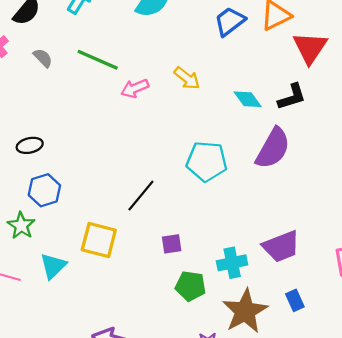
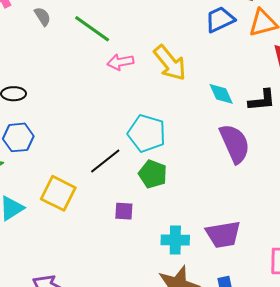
yellow arrow: (187, 78) -> (170, 63), size x1.5
purple semicircle: (273, 148) -> (235, 144), turned -66
cyan pentagon: (207, 161) -> (147, 133), moved
green pentagon: (191, 286) -> (153, 174), moved

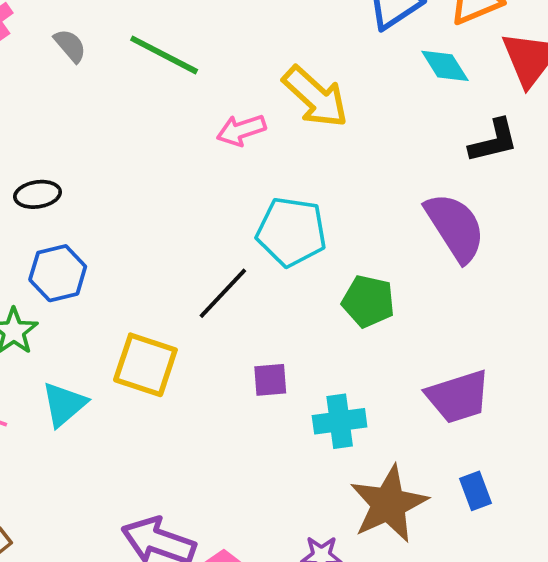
pink arrow: (120, 62) -> (241, 130), moved
cyan diamond: (221, 94) -> (445, 66), moved
green pentagon: (153, 174) -> (368, 301), moved
cyan cross: (175, 240) -> (340, 421), moved

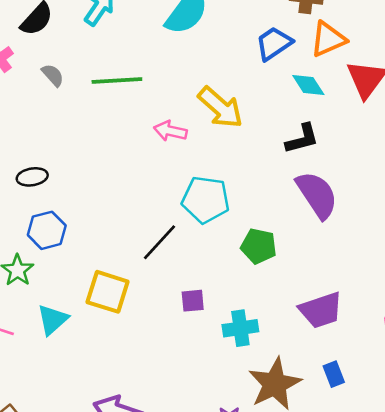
green line: (164, 55) -> (117, 81), turned -30
pink arrow: (241, 130) -> (170, 131), turned 32
black L-shape: (493, 141) -> (302, 139), moved

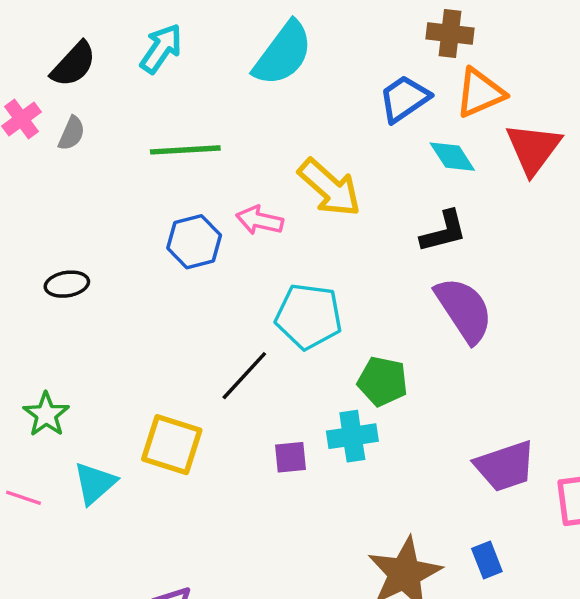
gray semicircle: (53, 75) -> (72, 133), moved, turned 65
blue hexagon: (47, 230) -> (194, 242), moved
purple trapezoid: (321, 310) -> (505, 466), moved
cyan cross: (240, 328) -> (352, 436), moved

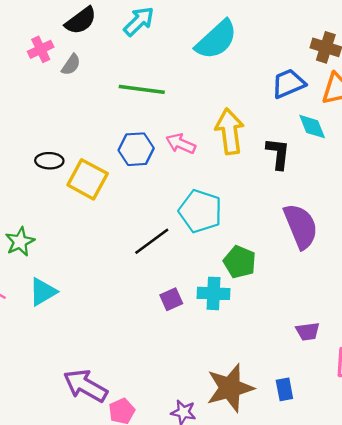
yellow arrow: (330, 188) -> (230, 131), turned -150
black L-shape: (444, 232) -> (278, 154), moved, turned -80
yellow square: (172, 445) -> (88, 179), moved
purple square: (291, 457) -> (171, 299), turned -30
purple trapezoid: (505, 466) -> (308, 331), size x0.6

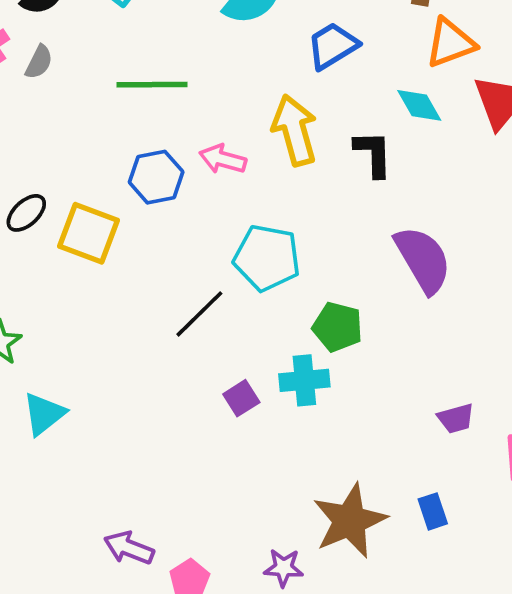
blue trapezoid: (288, 83) -> (333, 46), moved
black ellipse: (49, 161) -> (26, 213), turned -36
purple arrow: (85, 386) -> (129, 548), size x0.7

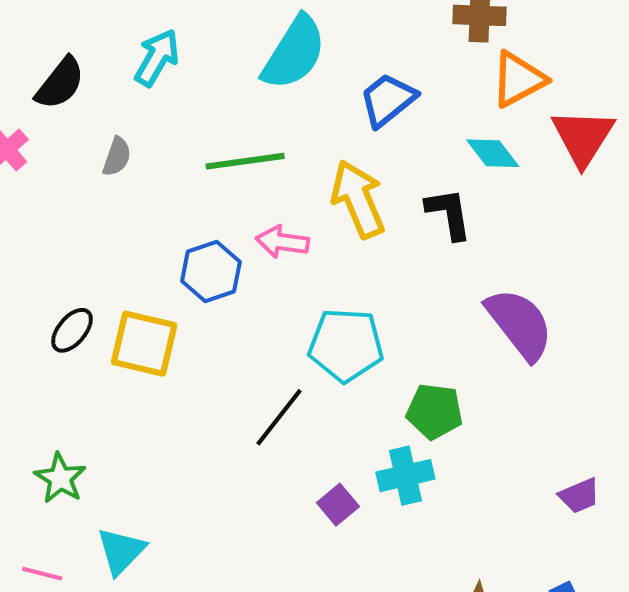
gray semicircle: (39, 62) -> (117, 157), moved
green line: (152, 85) -> (245, 161), moved

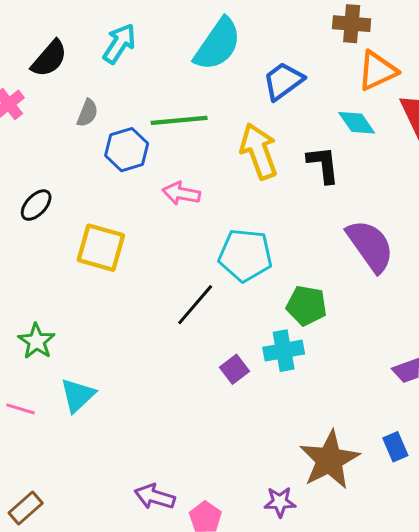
pink arrow: (282, 242) -> (181, 193), moved
blue hexagon: (211, 271) -> (127, 150), moved
black ellipse: (72, 330) -> (36, 205), moved

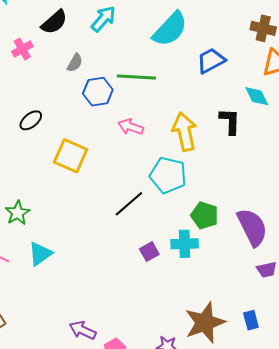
yellow arrow: (259, 151) -> (184, 132), moved
purple semicircle: (370, 246) -> (252, 227), moved

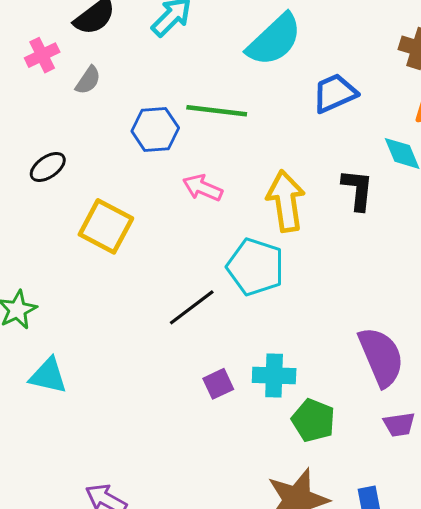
gray semicircle: (75, 63) -> (88, 80), moved
green pentagon: (205, 215) -> (313, 420), moved
cyan triangle: (40, 254) -> (48, 376), turned 44

